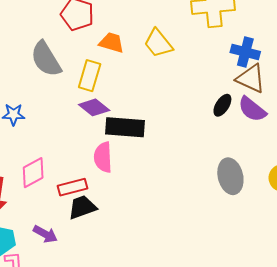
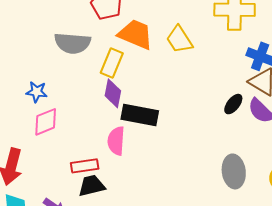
orange trapezoid: (112, 43) -> (136, 34), size x1.5
gray semicircle: (46, 59) -> (72, 43), turned -60
purple diamond: (94, 107) -> (113, 93), turned 56
pink diamond: (33, 173) -> (46, 122), moved

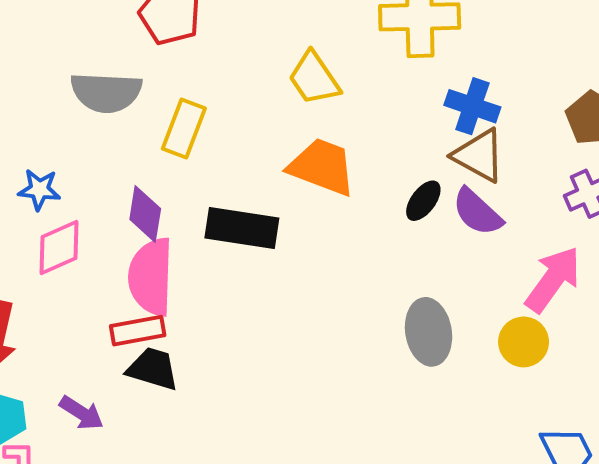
orange trapezoid: (136, 34) -> (322, 167), moved
purple diamond: (113, 93) -> (145, 214), moved
pink semicircle: (116, 141) -> (151, 277), moved, size x1.4
black trapezoid: (92, 186) -> (153, 369), turned 32

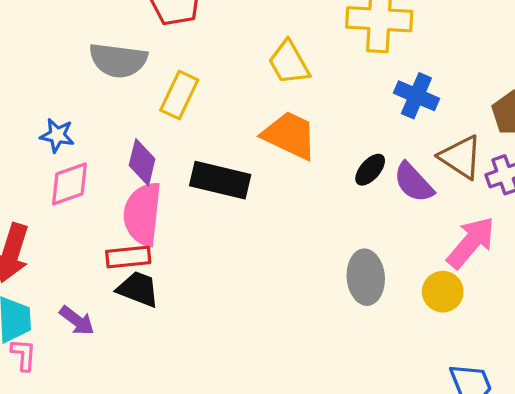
brown triangle: (479, 155) -> (461, 157), moved

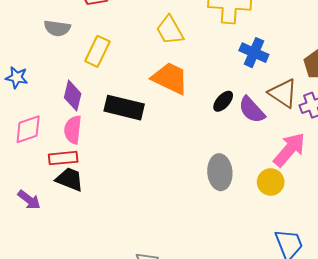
gray semicircle: (118, 60) -> (57, 28), size x0.7
pink diamond: (69, 184) -> (28, 129), moved
pink semicircle: (143, 214) -> (73, 130), size x0.7

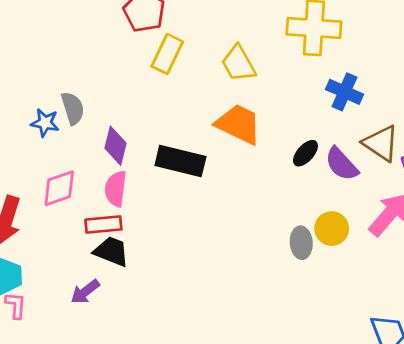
gray semicircle: (57, 28) -> (73, 108), moved, turned -115
yellow rectangle: (97, 51) -> (167, 54), moved
gray ellipse: (220, 172) -> (301, 243), size x0.7
yellow circle: (271, 182) -> (332, 229), moved
purple arrow: (29, 200) -> (85, 292), moved, turned 105

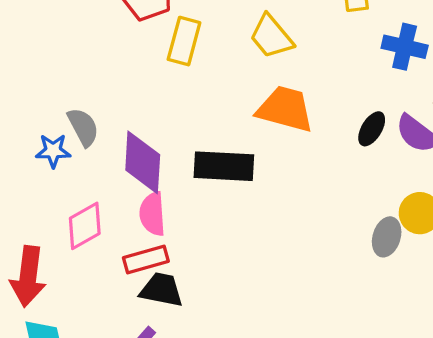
purple diamond: (116, 146) -> (143, 162), size x1.4
gray ellipse: (301, 243) -> (387, 237), turned 32

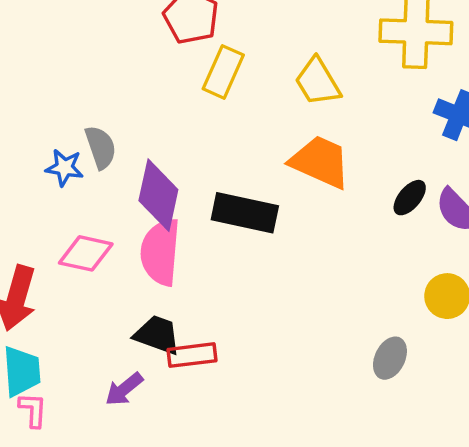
pink semicircle: (152, 214) -> (160, 252), size x1.4
pink diamond: (85, 226) -> (86, 253), turned 33
gray ellipse: (387, 237) -> (390, 358), moved
red rectangle: (146, 259) -> (192, 355), moved

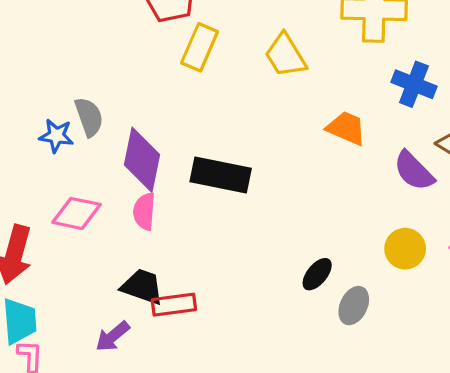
orange trapezoid: (320, 162) -> (346, 128), moved, size x0.7
black ellipse: (410, 198) -> (317, 274), moved
pink semicircle: (160, 252) -> (144, 211), size x0.6

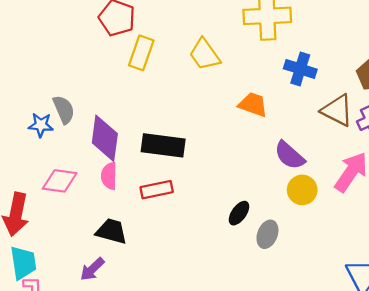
purple semicircle: (414, 171) -> (290, 155), moved
red rectangle: (174, 305) -> (157, 190), moved

